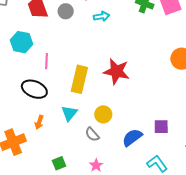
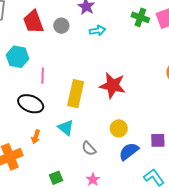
cyan triangle: (69, 113) -> (66, 128), turned -30
yellow circle: (103, 114) -> (119, 128), moved

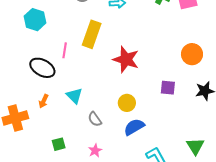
pink line: (43, 76) -> (65, 50), moved
yellow rectangle: (76, 94) -> (92, 34), moved
purple square: (158, 140) -> (168, 88), moved

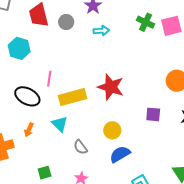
yellow rectangle: (92, 34) -> (72, 97), moved, turned 56

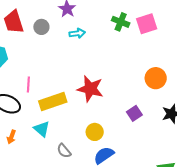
purple square: (153, 114) -> (134, 113), turned -35

